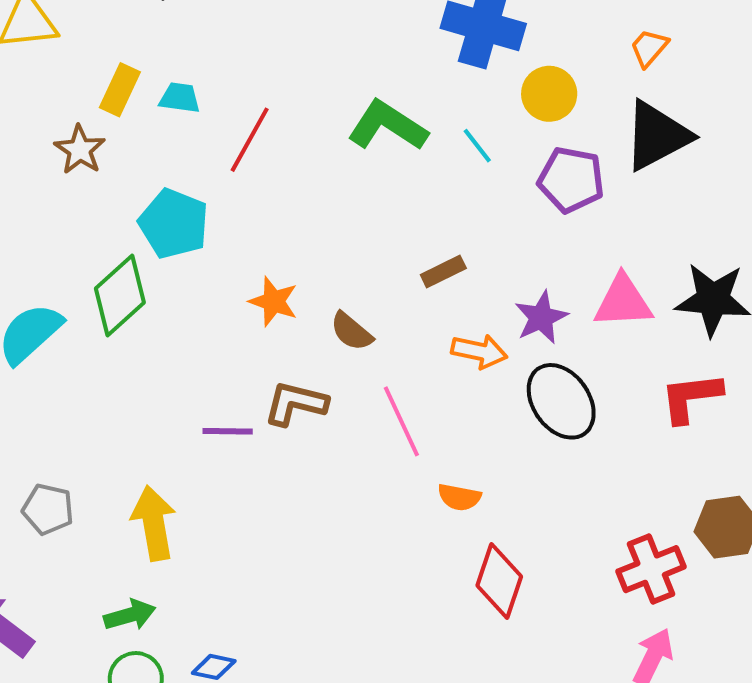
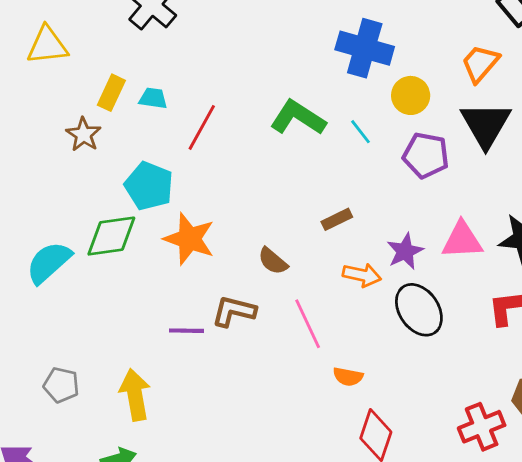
orange trapezoid: (649, 48) -> (480, 63), size x1.4
black triangle: (657, 136) -> (486, 125), turned -32
green diamond: (120, 295) -> (111, 236), turned 34
orange star: (274, 301) -> (189, 239), moved, size x1.5

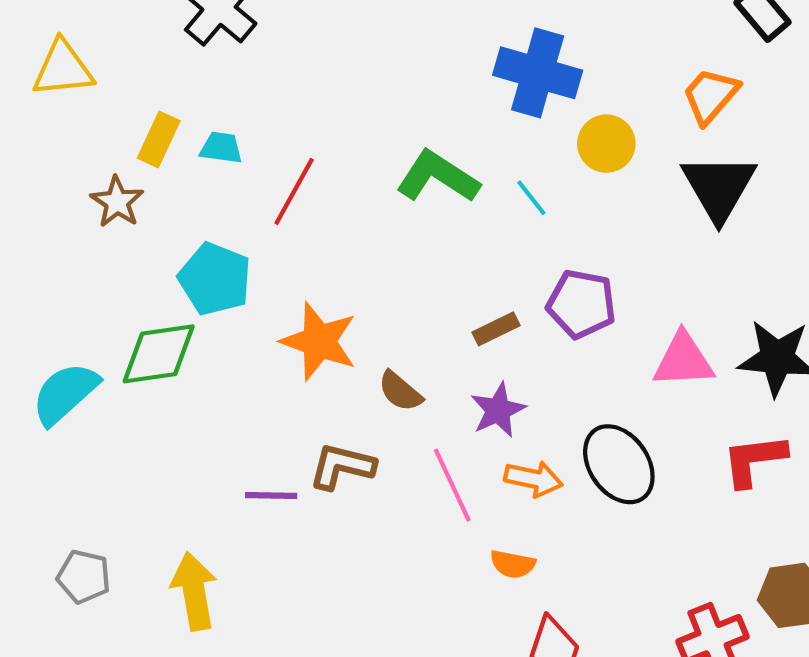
purple pentagon: (426, 155) -> (581, 304), moved
orange star: (189, 239) -> (319, 341), moved
purple star: (405, 251) -> (498, 410), moved
orange arrow: (362, 275) -> (533, 479), moved

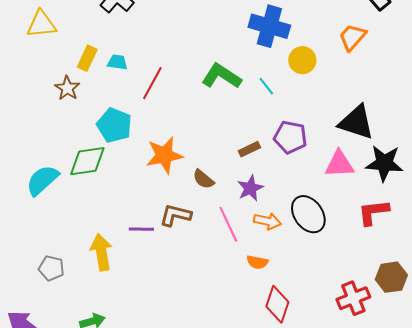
black triangle: (719, 187) -> (356, 122), moved, turned -42
orange star: (319, 341) -> (164, 155), turned -30
yellow arrow: (194, 591) -> (101, 252), moved

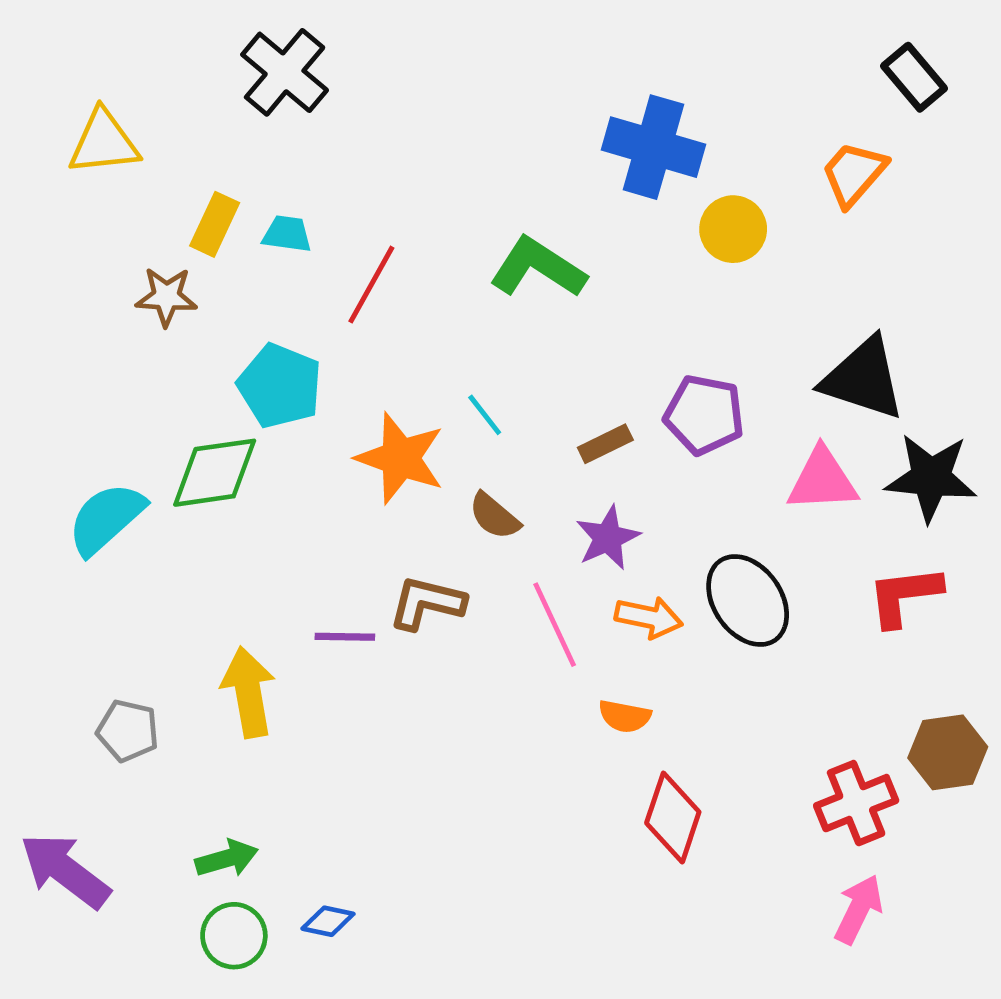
cyan line: (266, 86) -> (485, 415), moved
brown star: (67, 88) -> (166, 297), turned -30
orange star: (164, 155) -> (400, 458), turned 30

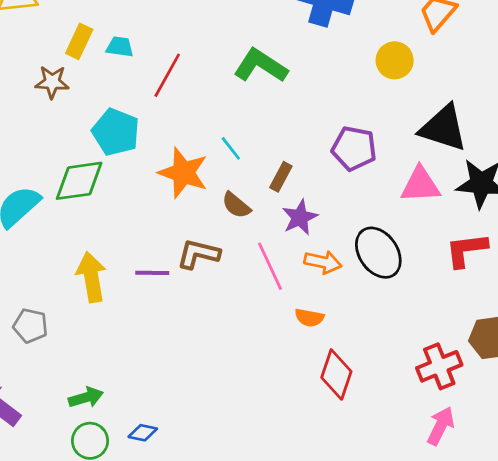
yellow circle: (733, 229) -> (395, 60), moved
brown rectangle: (605, 444) -> (281, 177), moved, turned -36
yellow arrow: (248, 692) -> (91, 277), moved

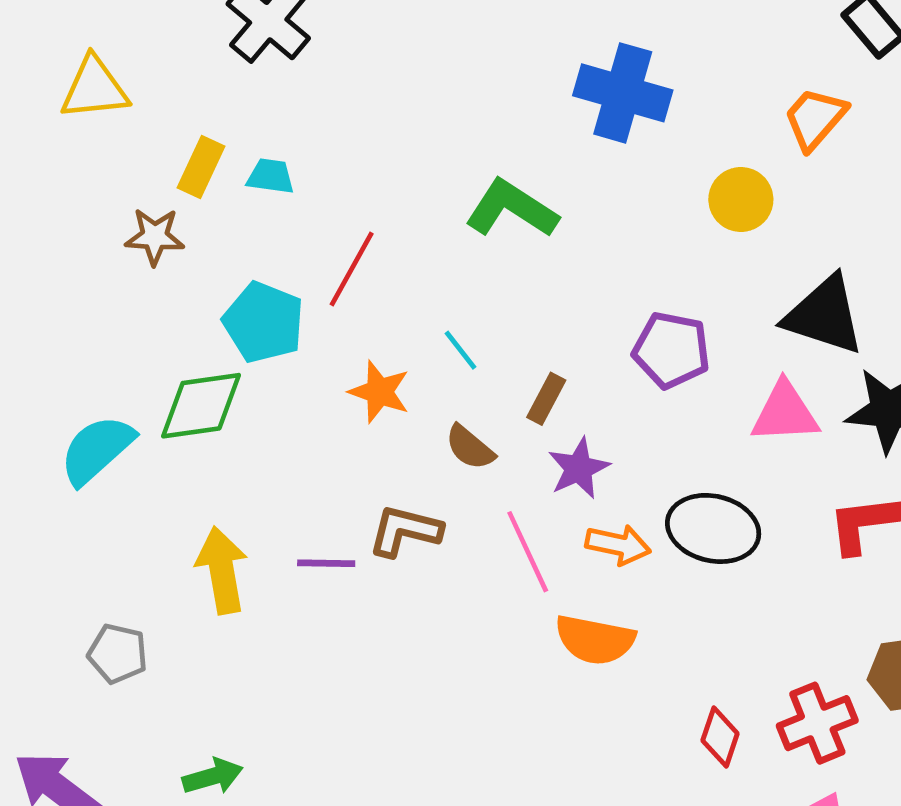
red line: (167, 75) -> (352, 269), moved
orange star: (183, 173) -> (379, 392), size x0.7
black ellipse: (378, 253) -> (713, 528), turned -42
orange semicircle: (309, 318) -> (595, 640), size x1.6
red diamond: (336, 374) -> (720, 737), moved, size x0.7

